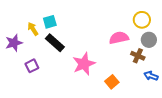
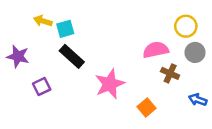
yellow arrow: (33, 29) -> (43, 21), moved, turned -40
purple star: (14, 43) -> (18, 56), turned 30
brown cross: (138, 56) -> (170, 73), moved

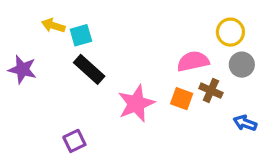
purple square: (42, 87) -> (74, 141), moved
orange square: (146, 108) -> (182, 99), moved, turned -30

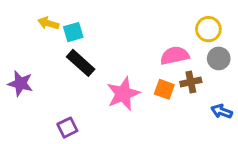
purple star: (22, 69) -> (20, 83), moved
brown cross: (211, 91) -> (191, 82), turned -36

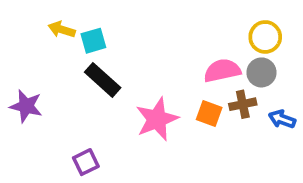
gray circle: (219, 58) -> (261, 72), moved
blue arrow: (222, 111) -> (282, 119), moved

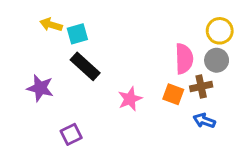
pink semicircle: (222, 71) -> (184, 59), turned 100
purple star: (26, 106) -> (40, 88), moved
pink star: (157, 119) -> (130, 99), size x0.7
blue arrow: (282, 119) -> (204, 121), moved

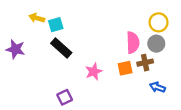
purple star: (40, 88) -> (15, 49), moved
orange square: (173, 94) -> (125, 68), turned -32
blue arrow: (204, 121) -> (157, 87), moved
purple square: (71, 134) -> (65, 97), moved

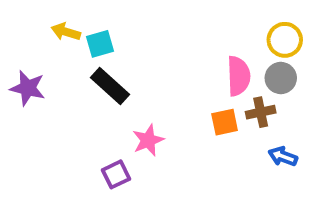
pink star: (94, 72) -> (148, 140), moved

